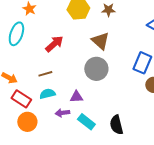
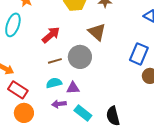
gray circle: (96, 69) -> (80, 57), moved
brown line: (45, 74) -> (55, 61), moved
cyan semicircle: (47, 94) -> (54, 83), moved

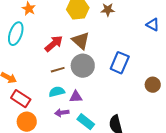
brown triangle: (97, 32) -> (81, 41), moved
blue rectangle: (139, 54) -> (120, 63), moved

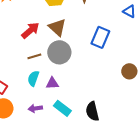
blue rectangle: (120, 63) -> (100, 37), moved
cyan semicircle: (57, 92) -> (33, 78), turned -56
purple arrow: (62, 113) -> (35, 108), moved

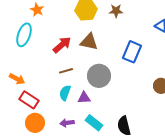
brown triangle: (57, 27) -> (89, 42), turned -30
gray circle: (59, 52) -> (99, 76), moved

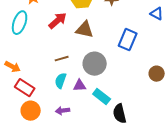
red arrow: (62, 45) -> (58, 21), moved
cyan rectangle: (94, 123) -> (102, 97), moved

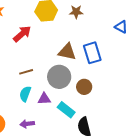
brown triangle: (85, 30) -> (67, 52), moved
blue rectangle: (128, 40) -> (92, 53), turned -40
brown circle: (157, 74) -> (84, 87), moved

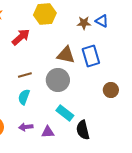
brown star: (76, 12) -> (84, 23), moved
blue triangle: (121, 27) -> (102, 21), moved
brown circle: (84, 87) -> (111, 90), moved
purple triangle: (44, 99) -> (48, 132), moved

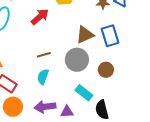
brown triangle: (66, 55) -> (85, 35), turned -36
brown circle: (111, 90) -> (106, 70), moved
purple arrow: (26, 127) -> (45, 107), size x1.5

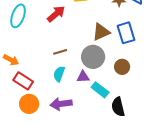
purple triangle: (67, 112) -> (83, 77), moved

